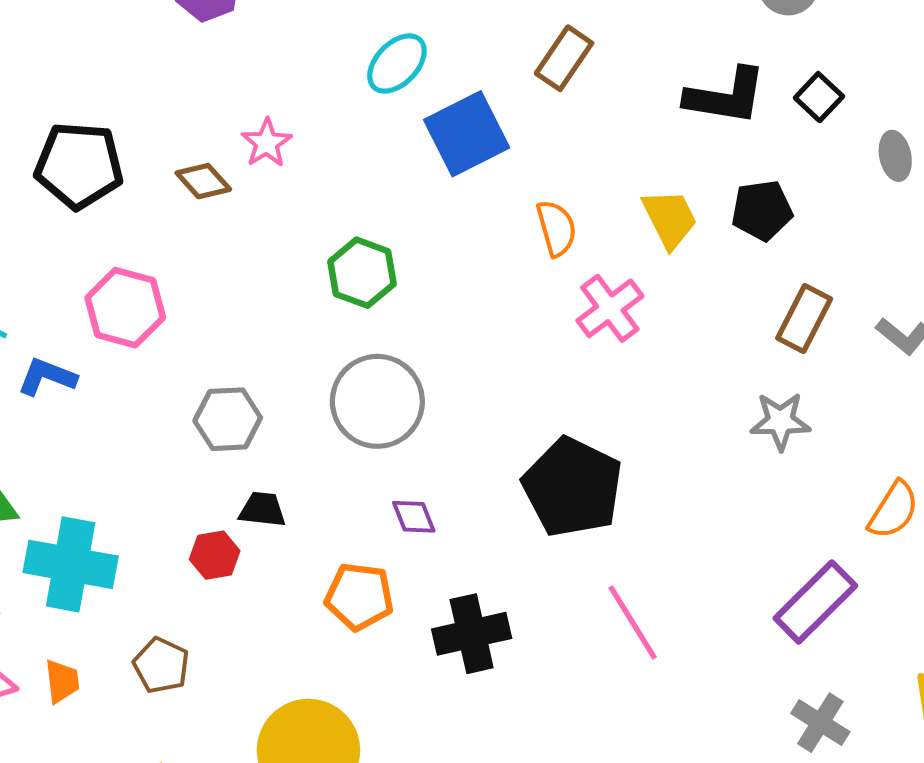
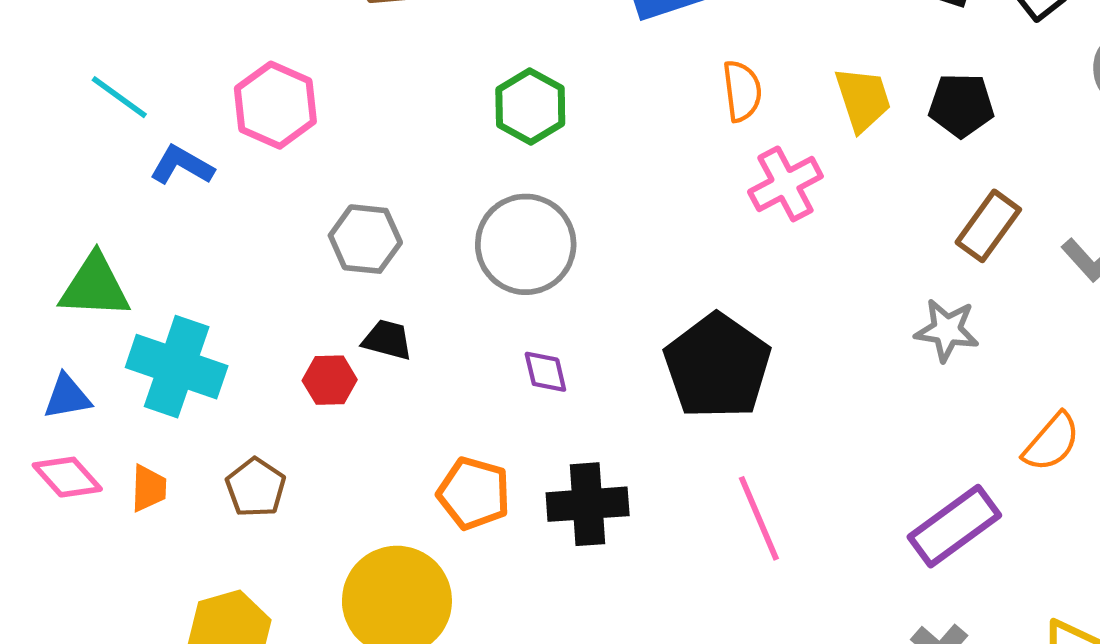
orange pentagon: (359, 597) -> (474, 493), moved

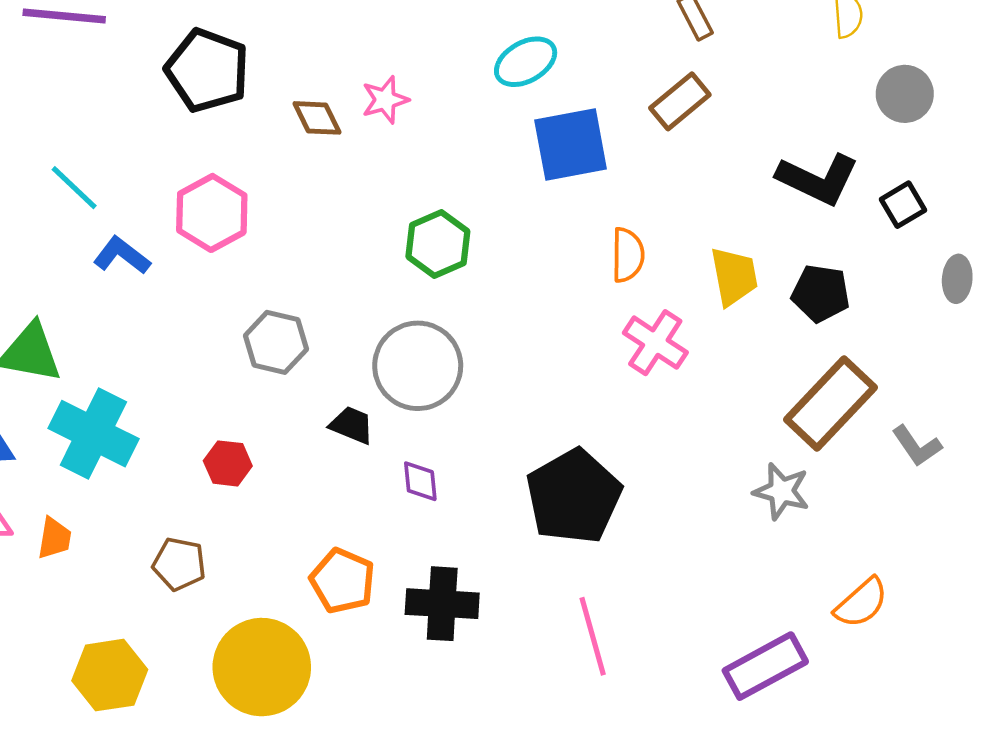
pink cross: (785, 184) -> (655, 343), turned -36
brown rectangle: (988, 226) -> (830, 404), size x1.5
black trapezoid: (387, 340) -> (352, 425), moved
brown pentagon: (256, 488) -> (179, 564), moved, turned -30

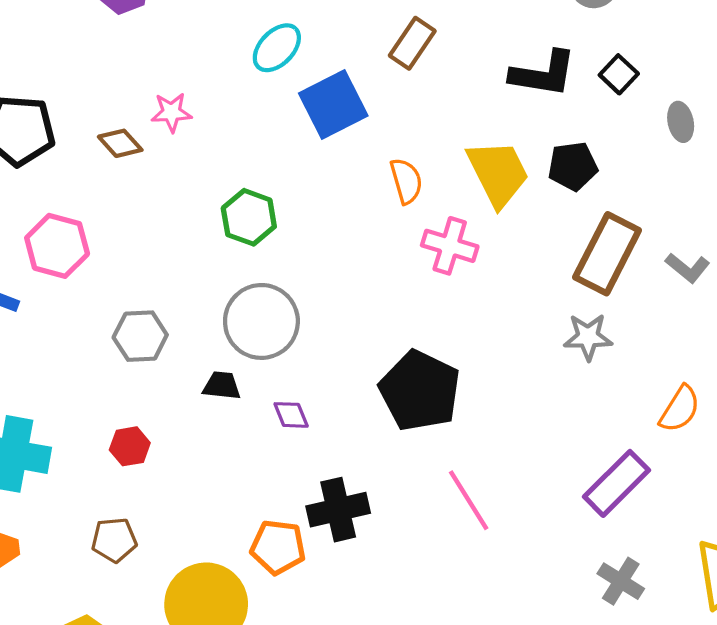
pink star: (385, 100) -> (171, 112), turned 30
yellow trapezoid: (734, 276) -> (498, 173), size x1.4
orange pentagon: (343, 581) -> (278, 547), moved

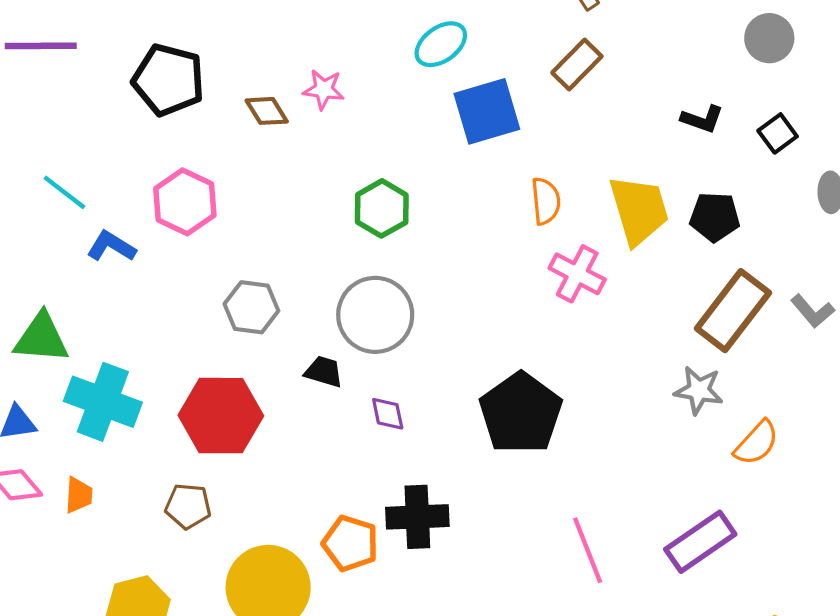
black L-shape: (543, 74) -> (702, 119), size x0.6
gray L-shape: (687, 268) -> (813, 311), moved
orange semicircle: (680, 409) -> (757, 443), moved
red hexagon: (130, 446) -> (221, 416), size x2.0
pink line: (469, 500) -> (588, 550), moved

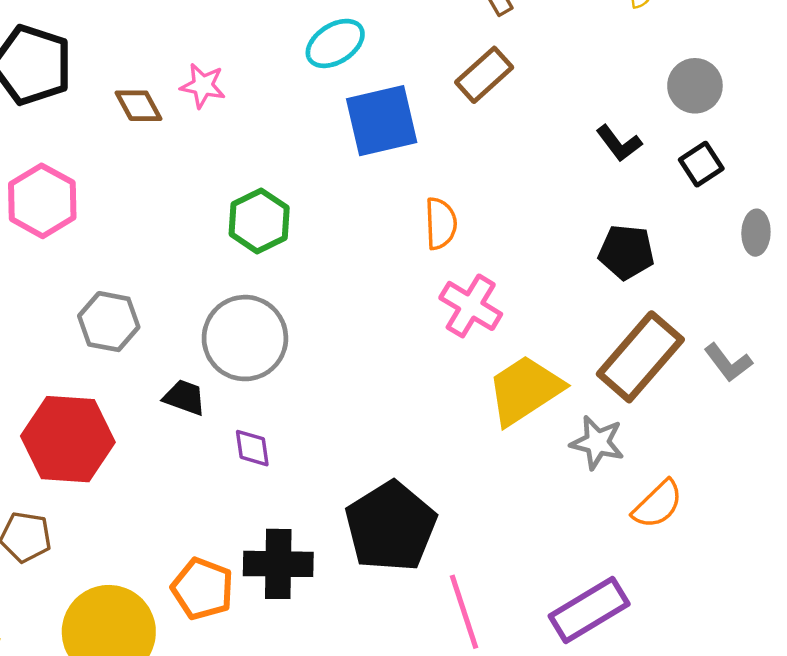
gray circle: (769, 38) -> (695, 86), moved
black L-shape: (702, 119) -> (619, 143), turned 30
yellow trapezoid: (639, 210) -> (525, 390), moved, turned -110
black pentagon: (521, 413) -> (391, 527), moved

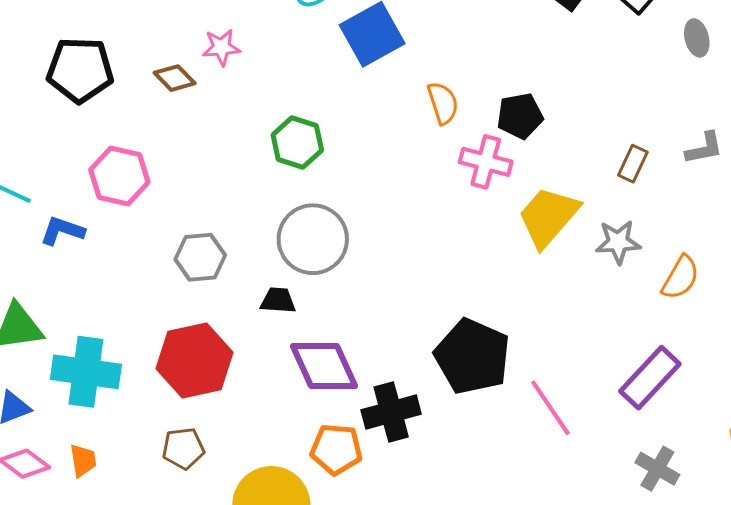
black pentagon: (626, 252) -> (520, 116), moved
brown rectangle: (640, 357) -> (633, 164), size x0.5
gray L-shape: (728, 363) -> (704, 148), turned -48
purple diamond: (252, 448) -> (324, 366), moved, size x2.0

